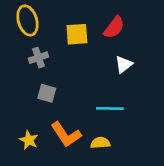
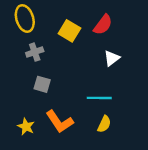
yellow square: (77, 34) -> (69, 31), turned 35
yellow semicircle: (100, 143) -> (104, 124), moved, turned 119

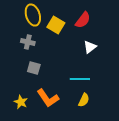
yellow ellipse: (25, 18) -> (33, 15), moved
gray cross: (35, 52) -> (28, 42), turned 32

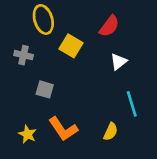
yellow square: (56, 25) -> (71, 46), moved
gray cross: (28, 42) -> (24, 55), moved
cyan line: (80, 79) -> (132, 104), moved, turned 72

